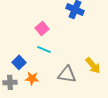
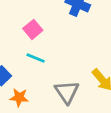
gray triangle: (67, 74) -> (67, 92), turned 48

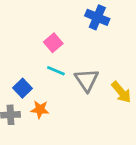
gray triangle: (67, 92) -> (87, 80), moved

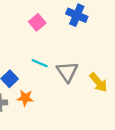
pink square: (53, 43) -> (37, 22), moved

